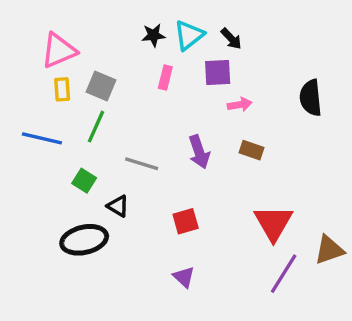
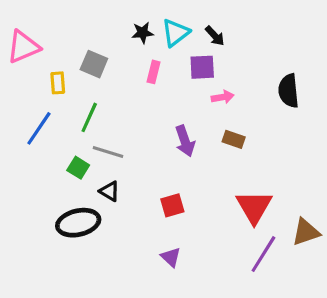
pink triangle: (59, 50) -> (23, 47), moved
gray square: (101, 86) -> (94, 64), moved
blue line: (42, 138) -> (39, 128), turned -69
gray line: (142, 164) -> (108, 152), moved

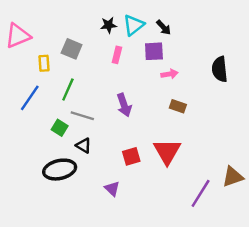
purple arrow: (185, 141) -> (124, 105), moved
red triangle: (254, 207) -> (167, 152), moved
purple triangle: (171, 257) -> (112, 189), moved

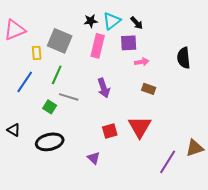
gray square: (72, 49) -> (60, 41), size x1.4
pink rectangle: (117, 55) -> (98, 46), size x1.6
black triangle: (83, 146) -> (14, 130), moved

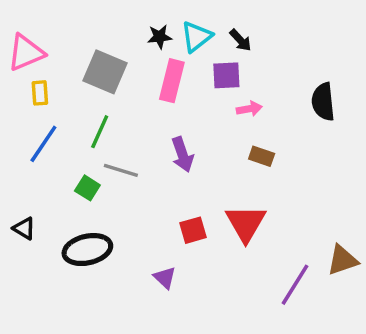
yellow rectangle: (37, 53) -> (40, 93), moved

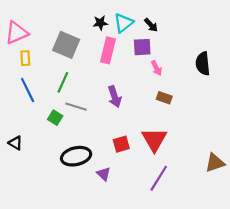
pink arrow: (249, 109) -> (157, 68), turned 72
blue line: (43, 144) -> (28, 90), turned -60
black ellipse: (87, 250) -> (76, 156), moved
purple line: (295, 285) -> (159, 178), moved

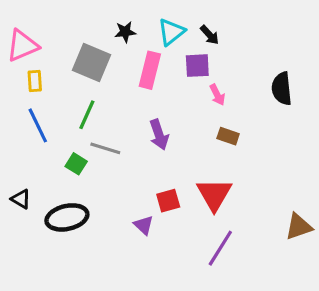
black star: (100, 23) -> (125, 32), moved
black ellipse: (76, 156) -> (67, 217), moved
purple triangle: (104, 174) -> (144, 225), moved

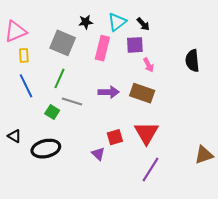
purple arrow: (159, 135) -> (109, 92), turned -72
brown rectangle: (228, 136) -> (142, 93), moved, size x1.6

